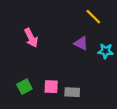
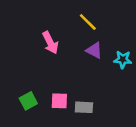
yellow line: (93, 17) -> (88, 22), moved
pink arrow: (31, 38) -> (50, 43), moved

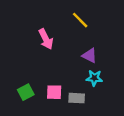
purple triangle: (94, 50) -> (90, 56), moved
cyan star: (123, 60) -> (94, 78), moved

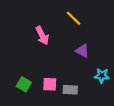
cyan star: (94, 78) -> (102, 76), moved
green square: (26, 92) -> (24, 84), turned -32

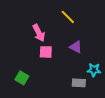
pink square: (50, 84) -> (46, 52), moved
gray rectangle: (70, 90) -> (79, 83), moved

